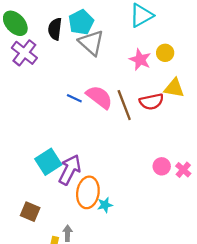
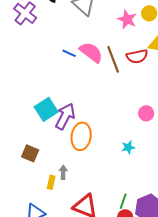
cyan star: (105, 205) -> (128, 147), moved

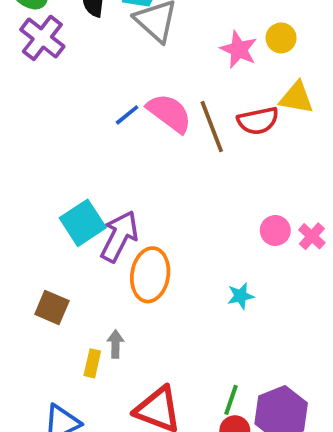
blue line: (69, 53) -> (127, 115), turned -64

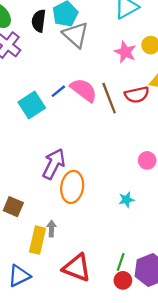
cyan square: (83, 223) -> (32, 105), moved
yellow rectangle: (92, 363) -> (38, 240), size x1.6

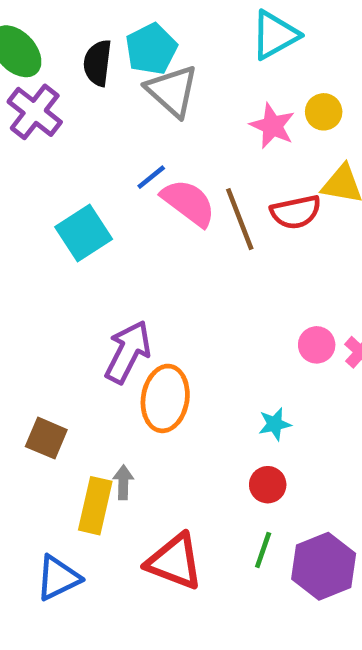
blue line: (58, 91) -> (151, 177), moved
red circle: (123, 280) -> (268, 485), moved

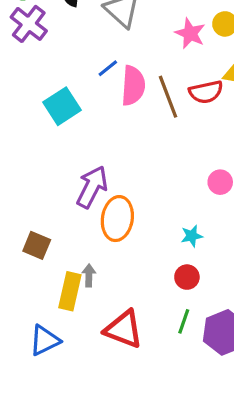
pink semicircle: (188, 203) -> (133, 86), turned 57

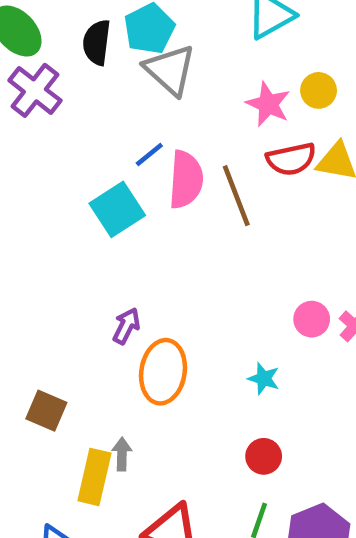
red semicircle: (206, 92) -> (291, 159), moved
cyan square: (62, 106) -> (117, 209), moved
purple arrow: (92, 187) -> (126, 326), size x0.6
cyan star: (192, 236) -> (264, 379), moved, turned 30

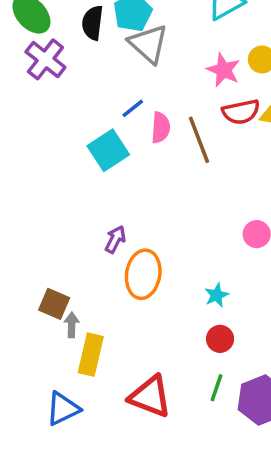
pink semicircle: (186, 180) -> (161, 128), size x0.7
cyan star: (264, 379) -> (217, 295), moved, turned 30
gray arrow: (122, 454) -> (72, 325), moved

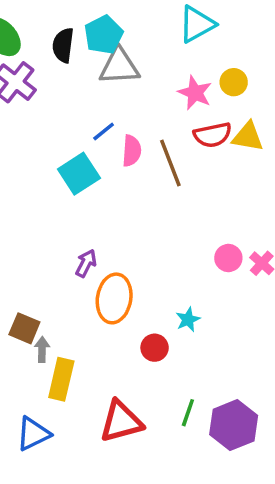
gray triangle: (148, 44) -> (119, 66), turned -45
red circle: (220, 339) -> (155, 348), moved
red triangle: (150, 396) -> (121, 422), turned -36

